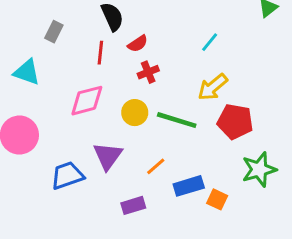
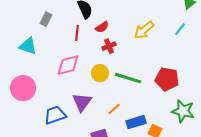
cyan line: (210, 42) -> (180, 29), moved
yellow arrow: (213, 87) -> (144, 30), moved
green star: (259, 169) -> (183, 111), turned 30

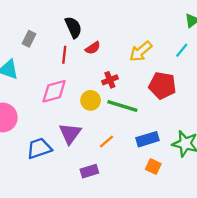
red cross: (109, 46) -> (110, 80), moved
red pentagon: (167, 79) -> (162, 86), moved
blue rectangle: (136, 122) -> (148, 139), moved

